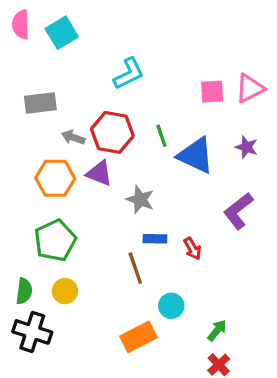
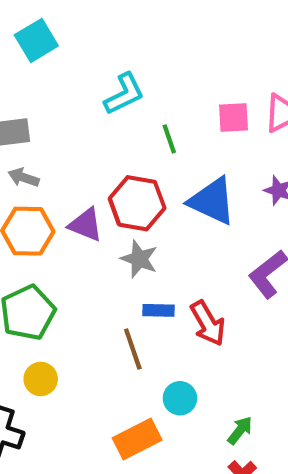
red hexagon: (112, 132) -> (137, 203), moved
green line: (161, 136) -> (169, 139), moved
gray arrow: (73, 137) -> (24, 178), moved
red arrow: (193, 249) -> (208, 323), size x1.5

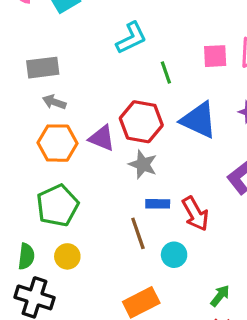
cyan circle: (180, 398) -> (174, 255), moved

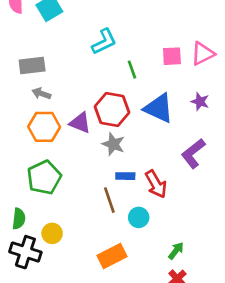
yellow circle: (67, 256) -> (52, 233), moved

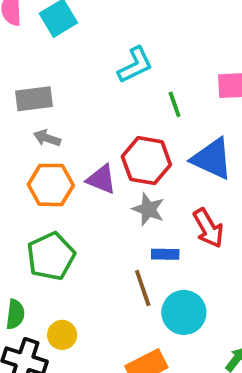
red arrow: (156, 184) -> (208, 228), moved
cyan circle: (139, 217) -> (184, 312), size x1.5

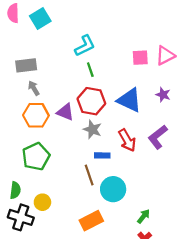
green line: (175, 104) -> (90, 70), moved
gray arrow: (47, 138) -> (34, 88), turned 40

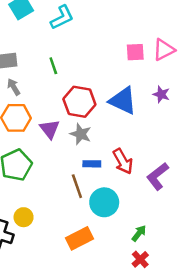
cyan L-shape: (85, 46) -> (62, 17), moved
green line: (90, 70) -> (53, 66), moved
purple triangle: (65, 112) -> (50, 129), moved, turned 30
purple L-shape: (158, 137) -> (158, 176), moved
red arrow: (127, 140) -> (123, 161), moved

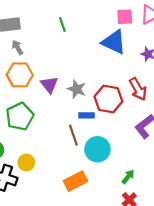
green line: (53, 66) -> (62, 24), moved
blue triangle: (123, 101) -> (114, 42), moved
red hexagon: (79, 102) -> (108, 99), moved
red arrow: (123, 161) -> (138, 89), moved

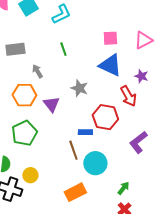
pink square: (125, 17) -> (110, 38), moved
gray arrow: (18, 47) -> (37, 71), moved
gray star: (77, 89) -> (79, 88), moved
red arrow: (138, 89) -> (128, 96), moved

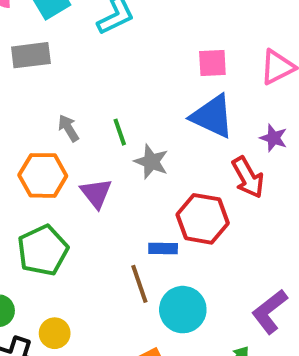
gray rectangle: (15, 49) -> (31, 55), moved
green line: (63, 49) -> (120, 132), moved
purple L-shape: (138, 142) -> (270, 312), moved

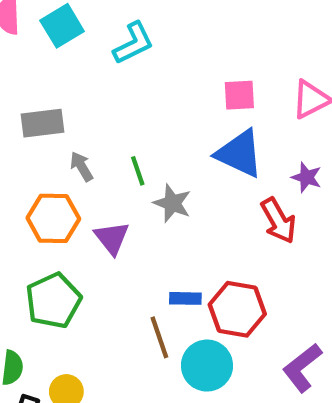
gray rectangle: (31, 55) -> (43, 123), moved
red hexagon: (203, 219) -> (237, 309), moved

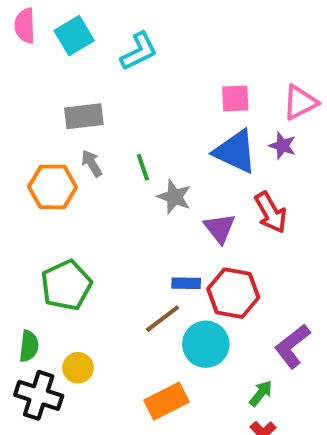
gray rectangle: (43, 123) -> (84, 116), moved
purple star: (307, 177) -> (282, 146), moved
orange hexagon: (53, 218) -> (52, 187), moved
purple triangle: (112, 238) -> (220, 228), moved
brown line: (159, 337) -> (163, 319), turned 72

